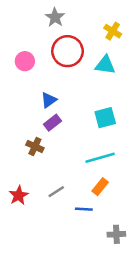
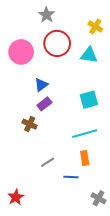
pink circle: (25, 61) -> (21, 52), size x1.5
orange rectangle: (100, 187) -> (85, 158), turned -48
red star: (19, 195) -> (16, 197), moved
gray cross: (116, 234) -> (98, 198), turned 32

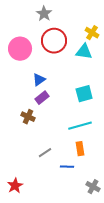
yellow cross: (95, 27) -> (92, 33), moved

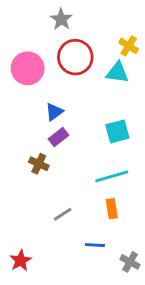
blue line: (67, 167) -> (95, 245), moved

